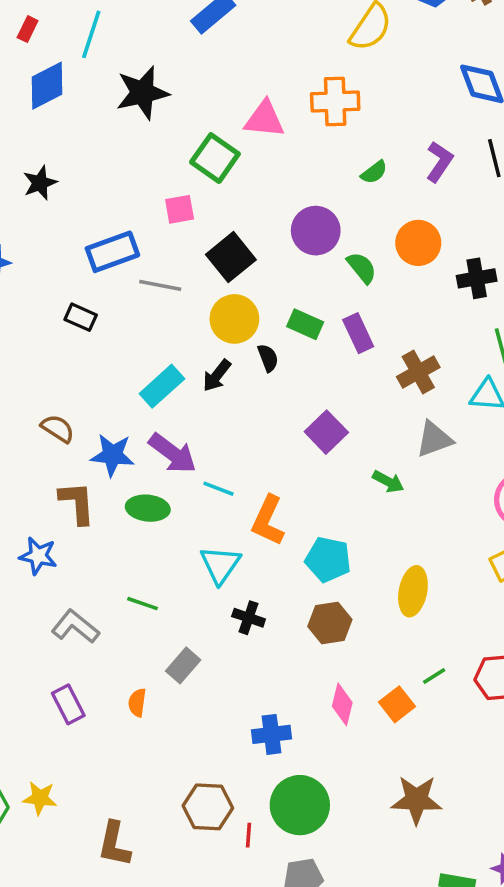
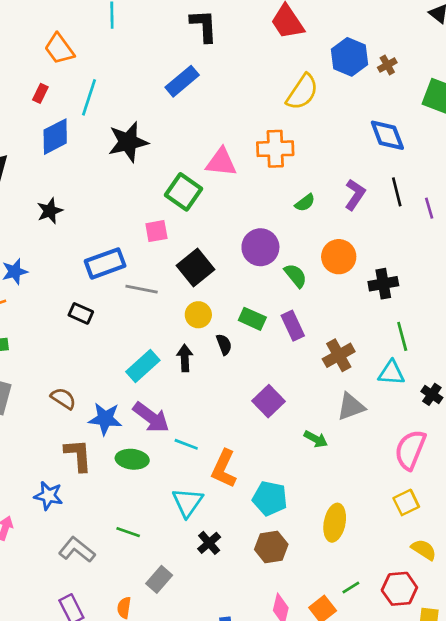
yellow circle: (234, 319) -> (198, 315), size x0.7
black arrow: (217, 376) -> (185, 358), turned 140
black cross: (249, 618) -> (209, 543), turned 30

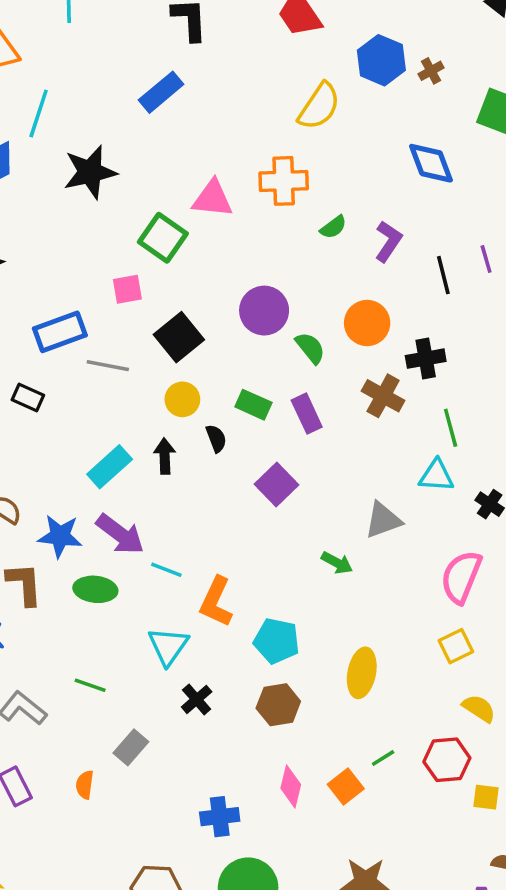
black line: (397, 192) -> (443, 275), moved
green semicircle: (305, 203) -> (333, 227), moved
brown cross: (339, 355) -> (383, 396), moved, turned -32
purple square: (269, 401) -> (277, 485), moved

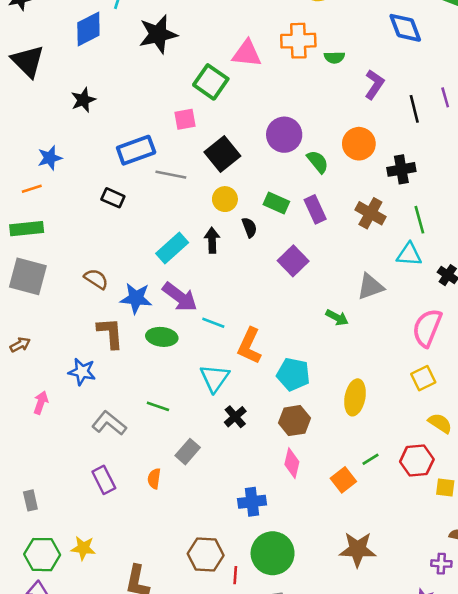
green semicircle: (333, 227) -> (334, 57), moved, turned 36
brown cross: (383, 396) -> (370, 213), moved
pink diamond: (291, 786) -> (292, 463), moved

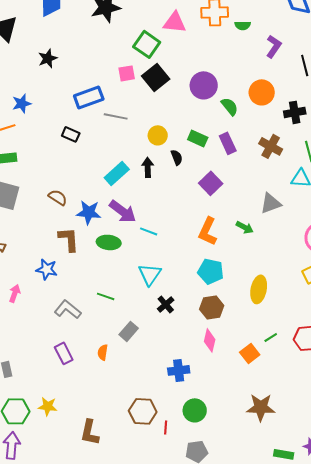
black square: (222, 154) -> (156, 77), moved
orange L-shape: (249, 346) -> (208, 231), moved
green circle: (273, 553) -> (195, 410), size x0.7

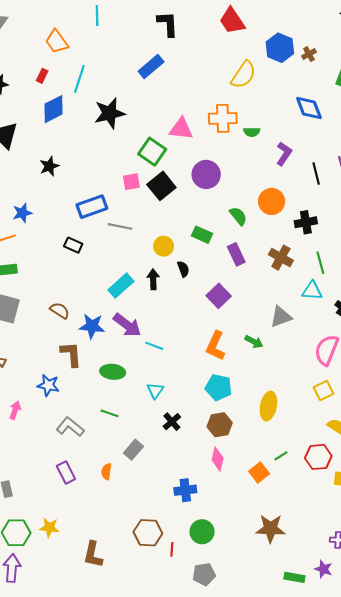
purple circle: (204, 85) -> (206, 174), moved
green rectangle: (198, 138) -> (202, 235), moved
green ellipse: (109, 242) -> (113, 372), moved
cyan triangle: (150, 274) -> (155, 390), size x0.7

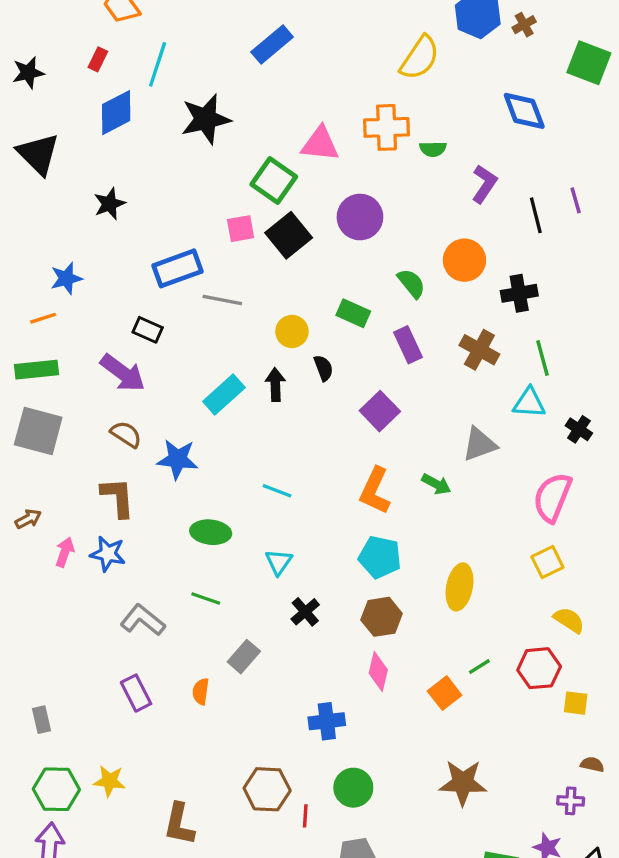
purple arrow: (127, 325) -> (123, 373), moved
brown L-shape: (71, 354) -> (118, 497), moved
pink arrow: (15, 410) -> (65, 552), moved

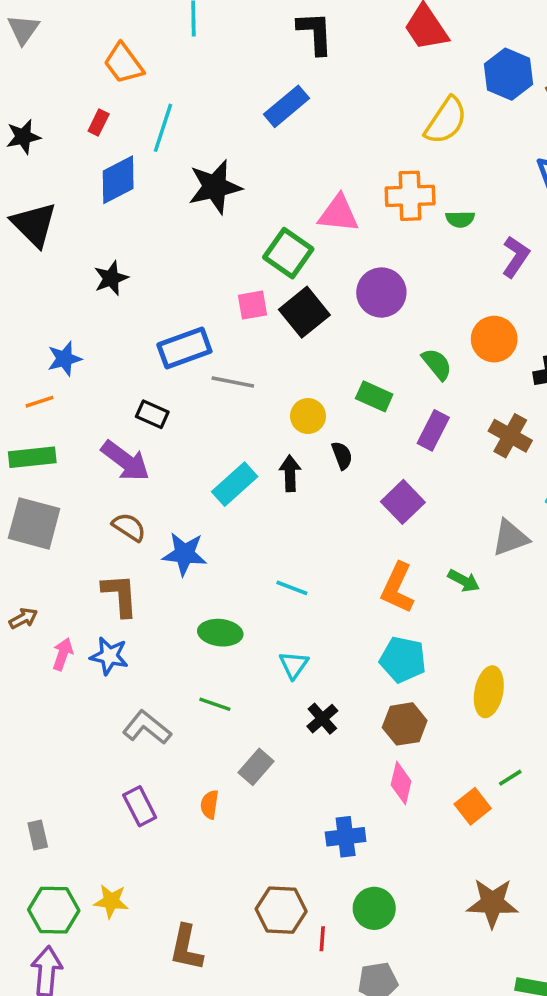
purple rectangle: (408, 345) -> (433, 430), turned 52

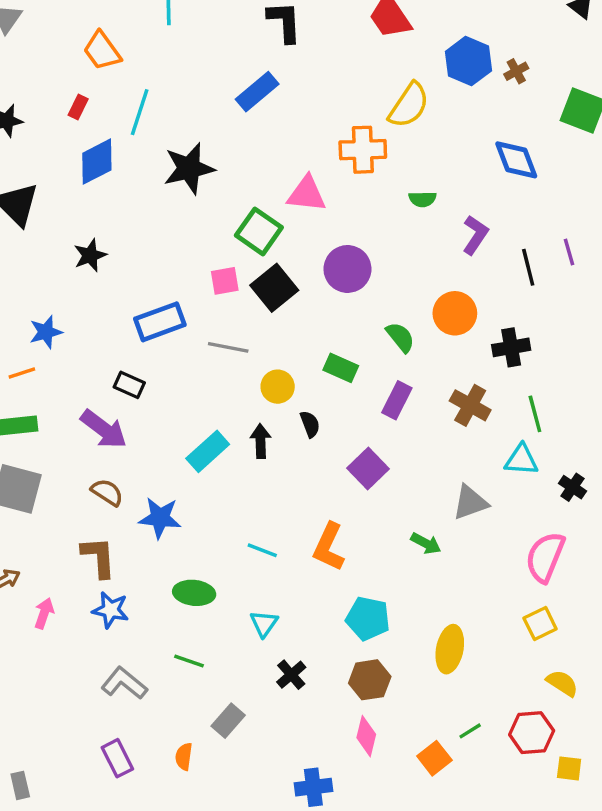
orange cross: (410, 196) -> (363, 150), moved
gray line: (233, 382) -> (228, 347), moved
orange L-shape: (397, 588) -> (329, 547), moved
blue star: (109, 656) -> (111, 610), moved

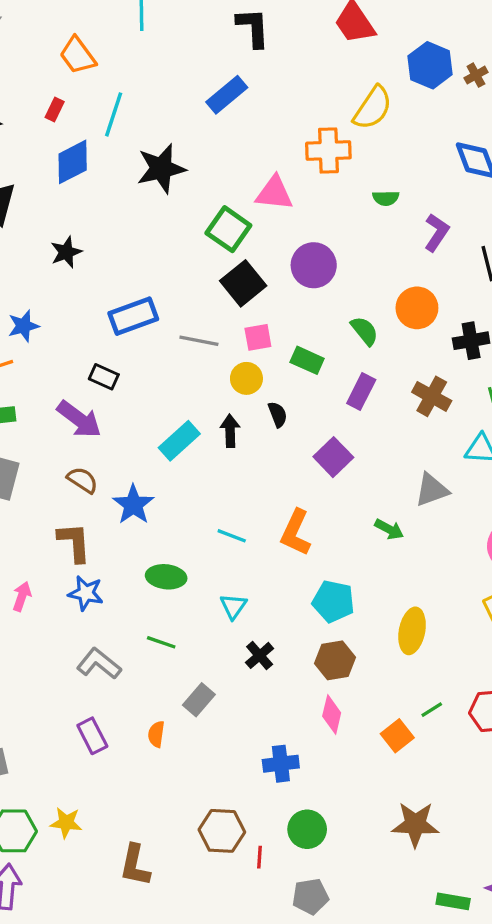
pink square: (225, 281) -> (258, 337), moved
blue star: (160, 518) -> (133, 505), turned 30

